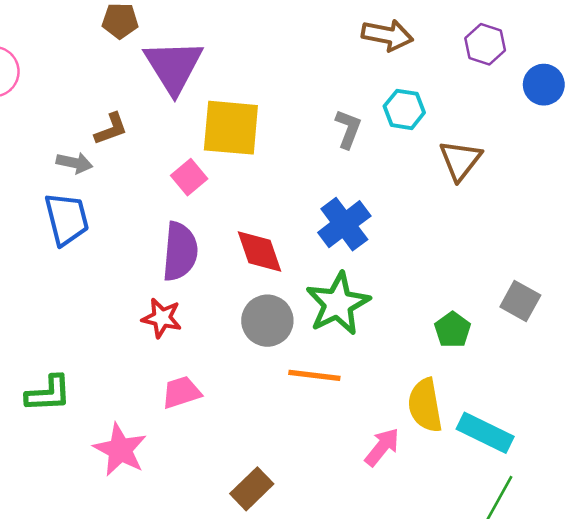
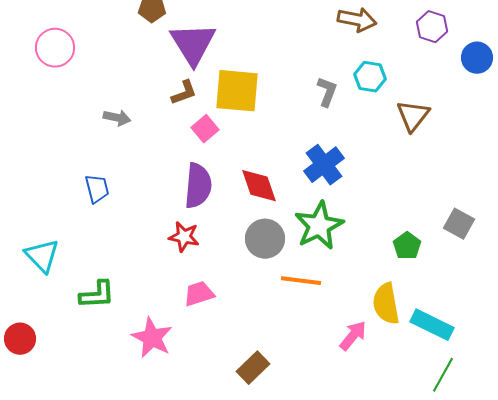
brown L-shape: (111, 129) -> (184, 93), moved
blue trapezoid: (67, 219) -> (97, 189), moved, size x0.7

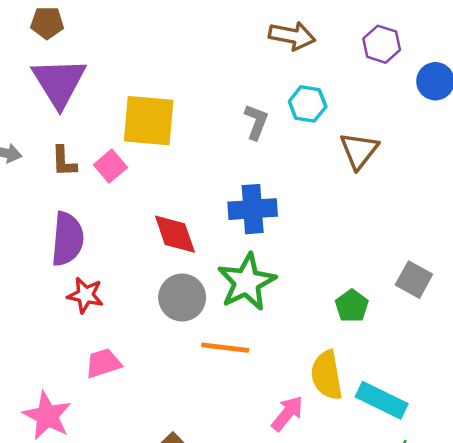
purple triangle: (193, 44) -> (59, 82), moved
brown L-shape: (184, 93) -> (64, 161), moved, turned 108
blue cross: (324, 165) -> (253, 209), turned 33
purple semicircle: (198, 186) -> (67, 239), moved

